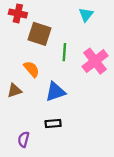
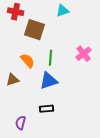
cyan triangle: (86, 15) -> (63, 11), moved, turned 32
green line: (64, 52) -> (51, 58), moved
pink cross: (95, 61) -> (84, 54), size x0.7

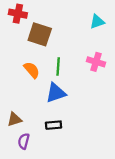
cyan triangle: (63, 11) -> (97, 22), moved
pink cross: (84, 54) -> (96, 62), turned -35
brown triangle: (13, 80) -> (14, 119), moved

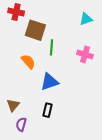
green line: (58, 66) -> (52, 47), moved
brown triangle: (14, 119) -> (13, 105), turned -32
black rectangle: (54, 125) -> (47, 110), turned -72

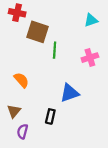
pink cross: (85, 54) -> (90, 58), turned -35
orange semicircle: (28, 62) -> (21, 80), moved
blue triangle: (50, 82) -> (70, 93), moved

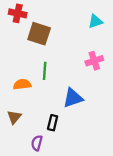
green line: (55, 50) -> (45, 71), moved
orange semicircle: (21, 80) -> (22, 84), turned -56
purple semicircle: (22, 131) -> (37, 143), moved

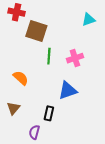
pink cross: (94, 61) -> (75, 58), moved
green line: (45, 71) -> (49, 56), moved
orange semicircle: (22, 84) -> (21, 78), turned 49

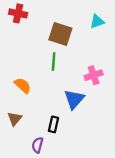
brown square: (36, 31) -> (60, 34), moved
pink cross: (75, 58) -> (94, 75), moved
blue triangle: (68, 90) -> (74, 99), turned -30

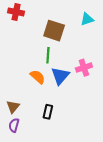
orange semicircle: (23, 85) -> (38, 77), moved
blue triangle: (74, 99) -> (60, 76), moved
purple semicircle: (38, 145) -> (14, 125), moved

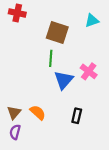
pink cross: (84, 68) -> (89, 71), turned -35
orange semicircle: (38, 77) -> (38, 113), moved
black rectangle: (48, 112) -> (77, 116), moved

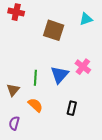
green line: (51, 58) -> (35, 78), moved
brown triangle: (14, 113) -> (13, 90), moved

